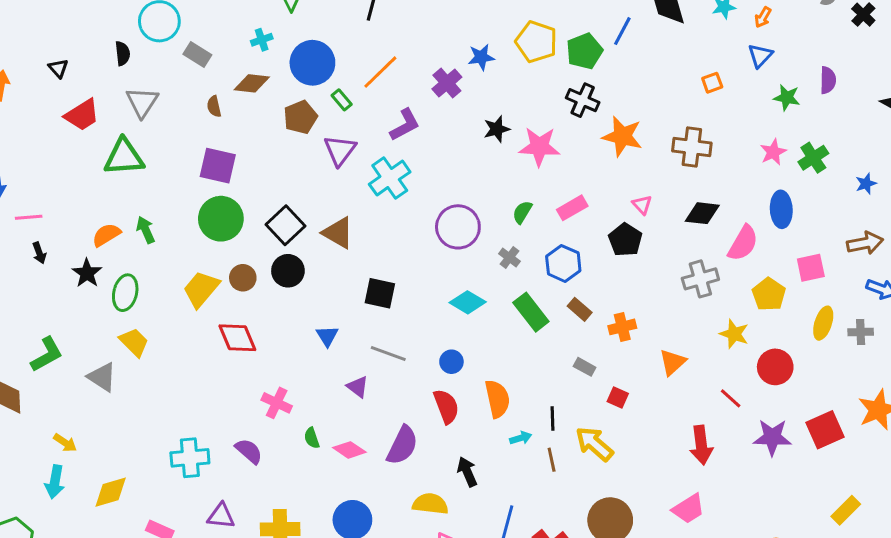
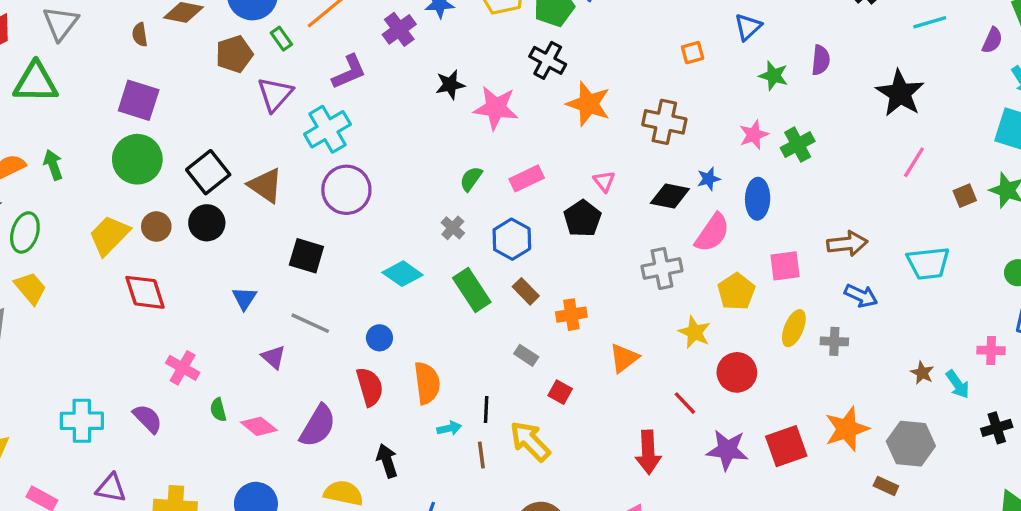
blue star: (866, 184) -> (709, 179), moved
purple circle: (458, 227) -> (346, 190), moved

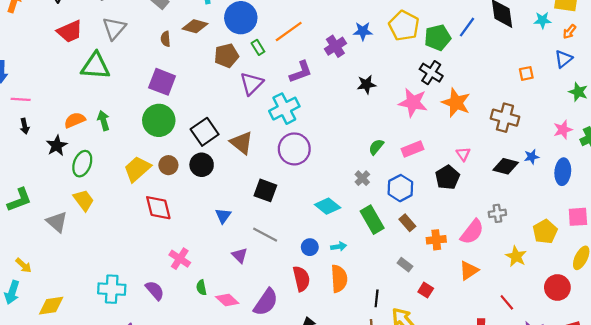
pink star: (496, 108) -> (413, 103), moved
pink semicircle: (712, 233) -> (472, 232), moved
gray cross: (662, 268) -> (497, 213), size x0.7
red circle: (737, 372) -> (557, 287), moved
cyan arrow: (449, 428) -> (339, 247), moved

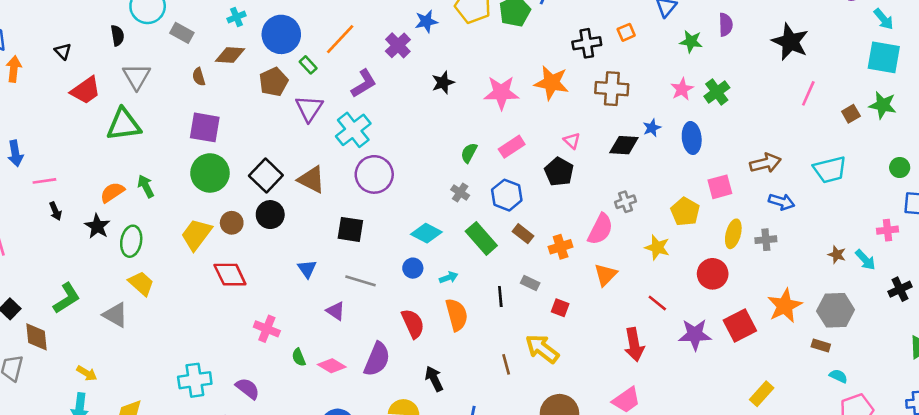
black cross: (431, 73) -> (587, 43), moved, turned -30
blue circle: (310, 247) -> (413, 268), moved
purple semicircle: (155, 290) -> (248, 388), moved
black line: (377, 298) -> (500, 296), moved

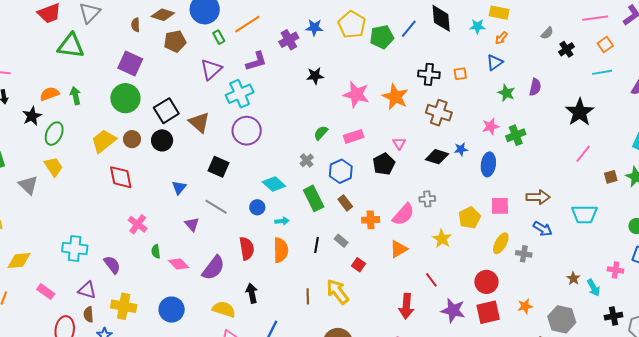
brown pentagon: (274, 82) -> (175, 41), moved
red circle: (713, 274) -> (486, 282), moved
orange star: (785, 306) -> (525, 306), size x0.6

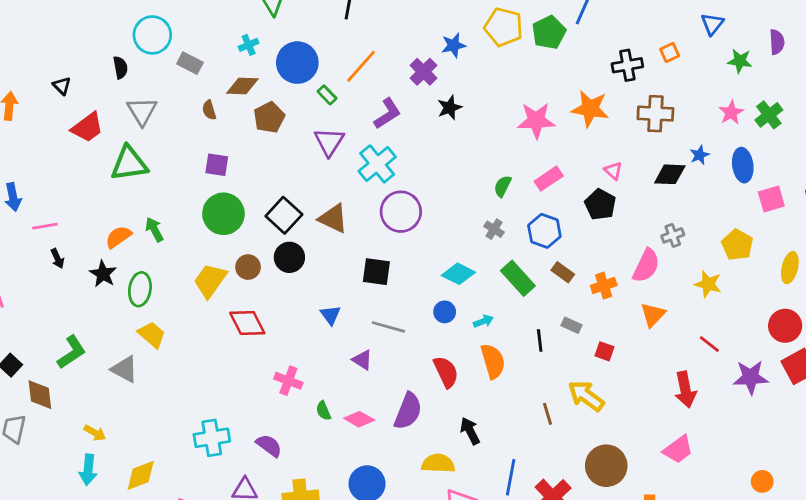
purple square: (130, 63) -> (217, 165), size x0.7
black star: (315, 76) -> (449, 108), moved
pink square: (500, 206) -> (771, 199), moved

